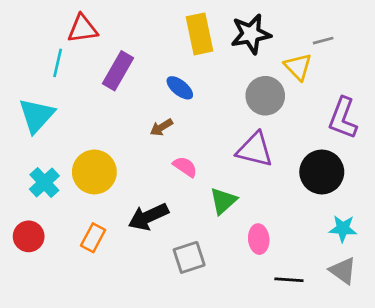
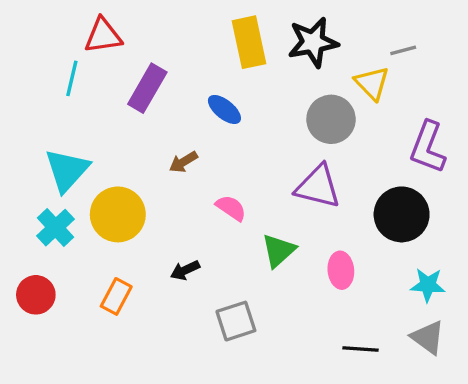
cyan triangle: (37, 115) -> (67, 170), moved
brown arrow: (161, 127) -> (183, 162), moved
black arrow: (148, 217) -> (185, 270), size x0.6
pink ellipse: (259, 239) -> (341, 270), moved

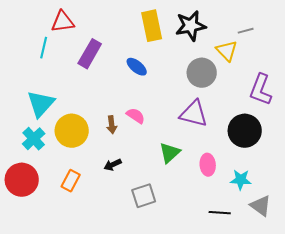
brown arrow: (183, 162) -> (112, 125), moved, turned -66
pink semicircle: (231, 208) -> (136, 116), moved
cyan star: (428, 285) -> (241, 180), moved
red circle: (36, 295) -> (22, 180), size x1.4

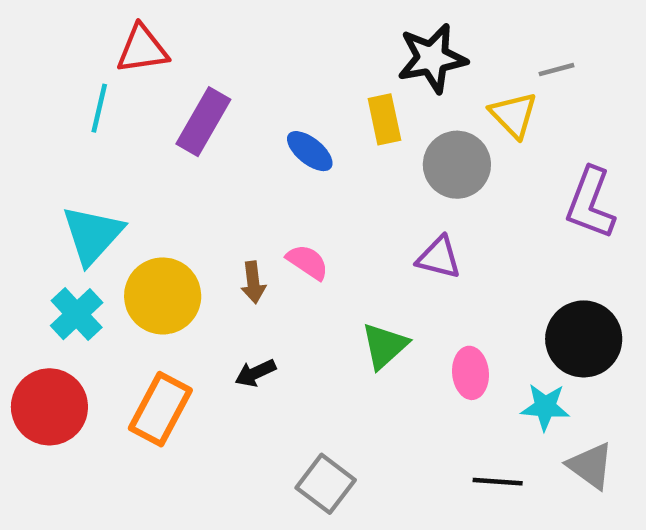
yellow rectangle: (152, 26) -> (384, 119), moved, size x0.7
purple triangle: (194, 114) -> (439, 257), size x0.7
black circle: (245, 131) -> (584, 339), moved
orange rectangle: (71, 181) -> (160, 409), size x1.4
gray square: (144, 196) -> (326, 484), moved, turned -35

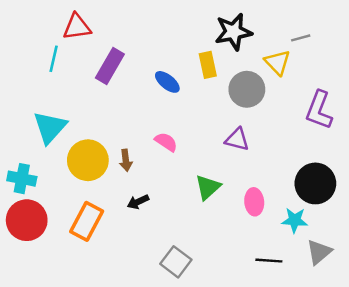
brown arrow: (253, 282) -> (126, 160), moved
cyan cross: (77, 314) -> (22, 179), moved, turned -36
gray triangle: (590, 466) -> (319, 252), turned 44

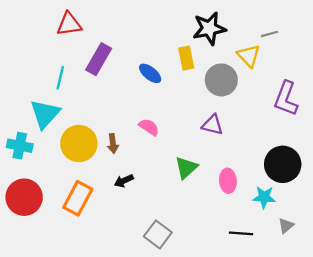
cyan line: (54, 59) -> (60, 78), moved
cyan cross: (22, 179) -> (20, 146), moved
gray triangle: (319, 252) -> (286, 226), size x0.7

